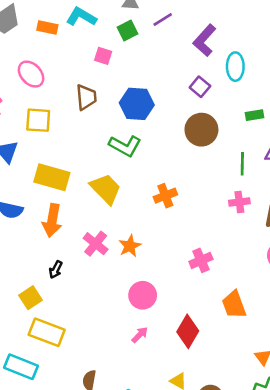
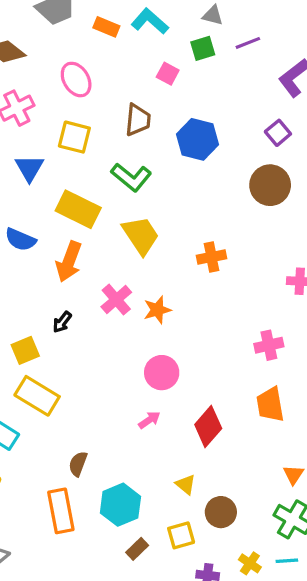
green L-shape: (125, 146) -> (131, 177), moved
pink cross: (201, 260) -> (269, 345), moved

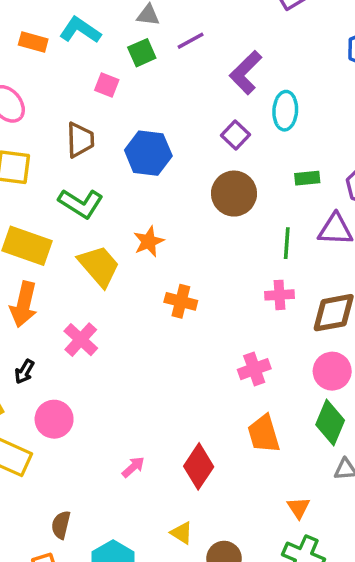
orange cross: (212, 257) -> (181, 301), moved, turned 32
orange star: (157, 310) -> (149, 241), moved
pink circle: (162, 373) -> (54, 419), moved

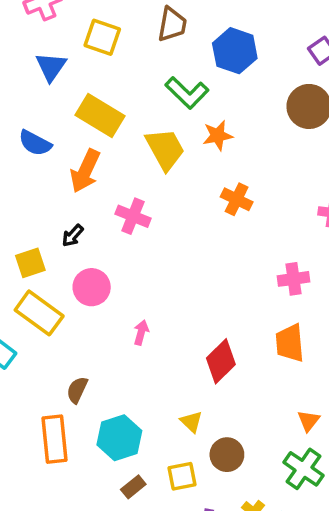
green L-shape: (81, 203) -> (187, 93), moved
pink cross: (81, 340) -> (133, 216), turned -32
pink arrow: (133, 467) -> (141, 333), moved, turned -45

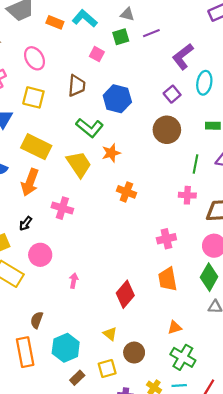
orange triangle: (309, 421) -> (175, 327), moved, turned 40

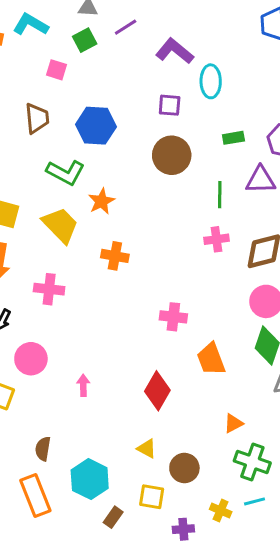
purple L-shape: (183, 57) -> (175, 51), turned 88
purple square: (172, 94) -> (170, 105), turned -35
orange cross: (126, 192) -> (115, 256), moved
pink cross: (166, 239) -> (173, 317), moved, turned 30
yellow square: (107, 369) -> (152, 497), turned 36

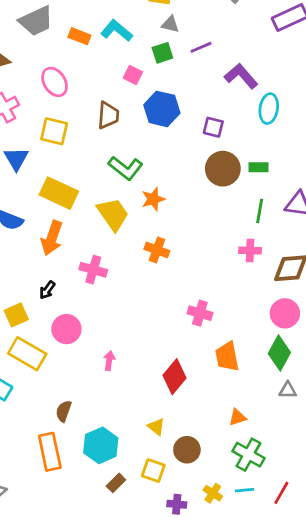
purple square: (170, 105) -> (213, 127), moved
blue hexagon: (96, 126) -> (162, 109), moved
green rectangle: (233, 138) -> (258, 167), moved

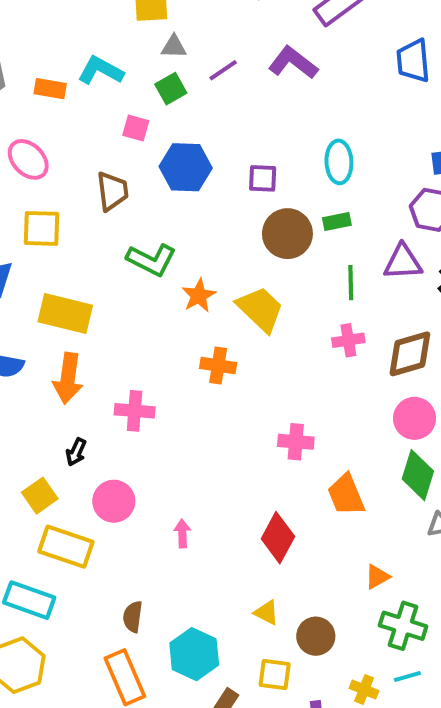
purple L-shape: (241, 76) -> (293, 63), moved
cyan ellipse: (269, 109) -> (339, 162), moved
yellow trapezoid: (113, 214) -> (260, 309), moved

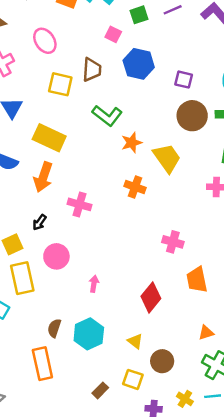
yellow square: (41, 228) -> (60, 84), moved
yellow rectangle: (66, 547) -> (22, 278), turned 48
cyan hexagon: (194, 654) -> (89, 334), moved

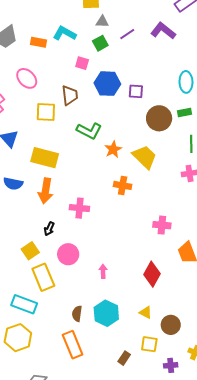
purple square: (184, 80) -> (136, 91), moved

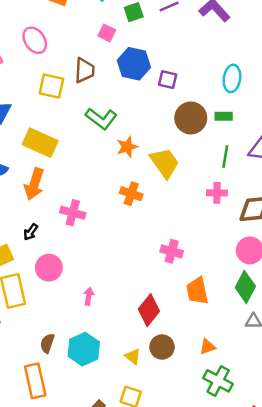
brown circle: (171, 325) -> (162, 347), moved

